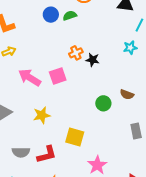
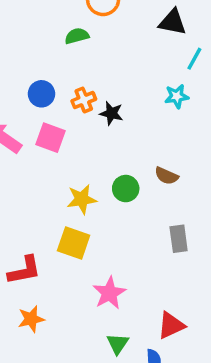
blue circle: (51, 15) -> (41, 94), moved
pink square: (58, 76) -> (51, 138), turned 36
yellow star: (42, 115) -> (82, 199), moved

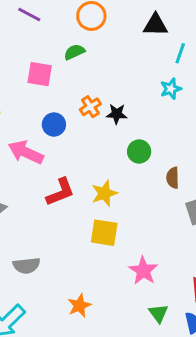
blue circle: (41, 94) -> (54, 125), moved
pink square: (51, 138) -> (40, 74), moved
brown semicircle: (166, 176) -> (173, 178), moved, turned 75
green circle: (126, 189) -> (139, 152), moved
red L-shape: (24, 270) -> (60, 192), moved

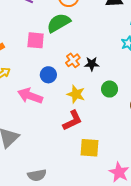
green semicircle: (74, 52) -> (59, 23), size x1.6
red L-shape: (60, 192) -> (73, 120), moved
yellow star: (104, 193) -> (76, 94), moved, turned -30

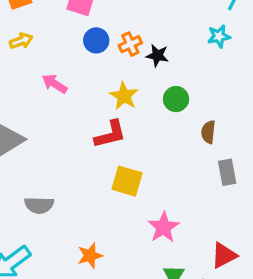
blue circle: (48, 75) -> (96, 40), moved
pink arrow: (30, 96) -> (54, 84), size x0.7

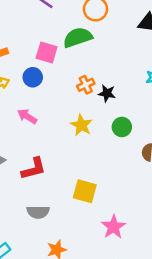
blue circle: (96, 40) -> (33, 77), moved
red L-shape: (110, 134) -> (34, 169), moved
gray semicircle: (39, 205) -> (38, 212), moved

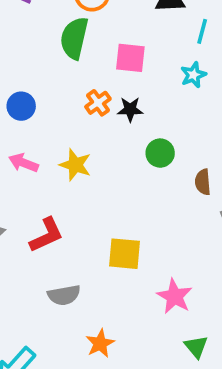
green semicircle: (78, 37) -> (74, 38), turned -48
pink square: (47, 52) -> (130, 58), moved
yellow star: (81, 125) -> (75, 165), moved

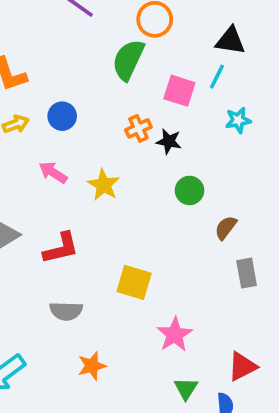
cyan line: (202, 31) -> (217, 77), moved
brown semicircle: (203, 182) -> (226, 228), turned 30

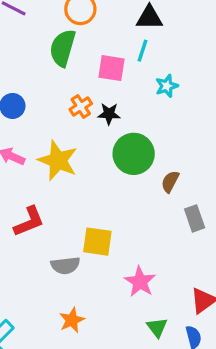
yellow star: (104, 185) -> (58, 160), size x1.4
green circle: (190, 190) -> (134, 154), size x1.6
gray semicircle: (66, 311) -> (65, 265), moved

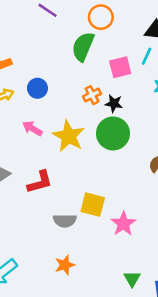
pink square: (111, 68) -> (120, 67), turned -30
green circle: (134, 154) -> (113, 133), moved
pink star: (140, 282) -> (123, 224), moved

